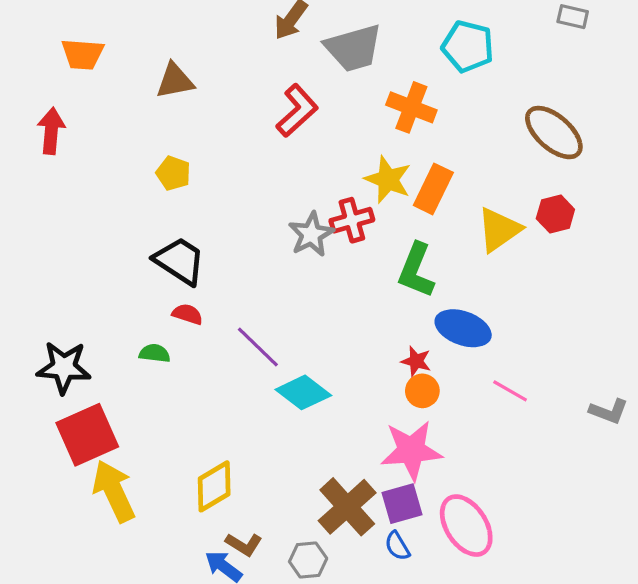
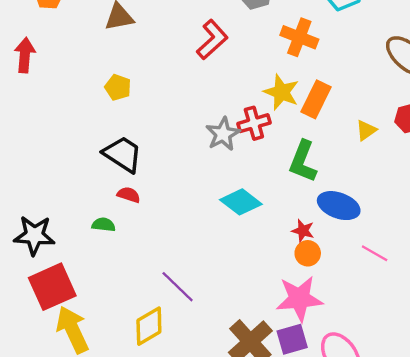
yellow triangle: (499, 230) -> (366, 130), size x0.6
purple line: (258, 347) -> (178, 287), moved
cyan diamond: (303, 392) -> (241, 202), moved

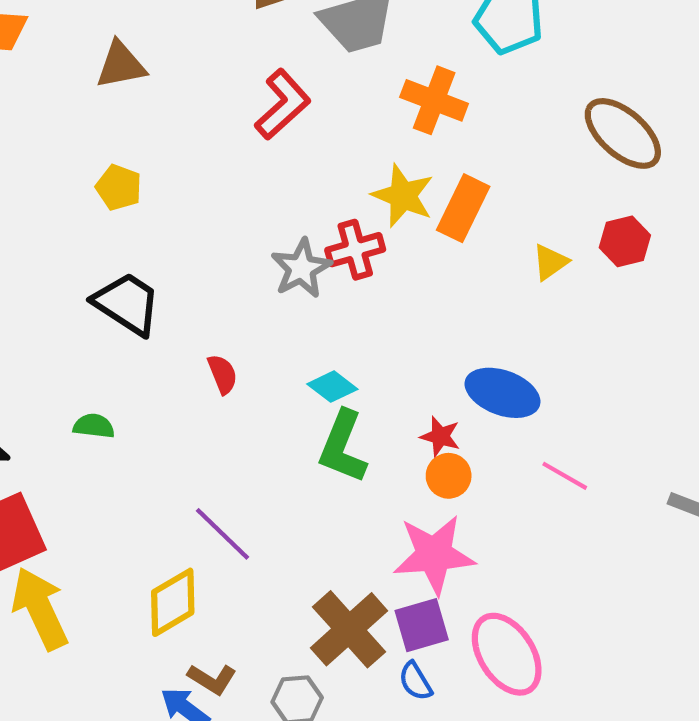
green L-shape: (303, 161) -> (343, 447), moved
red semicircle: (129, 195) -> (222, 374), moved, turned 50
cyan diamond: (241, 202) -> (332, 387), size x0.7

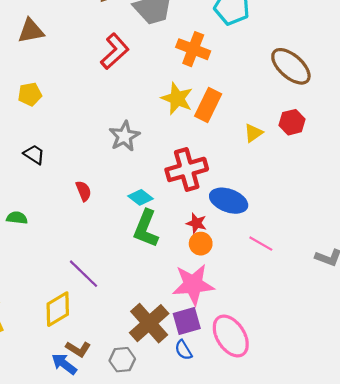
yellow pentagon: (119, 187) -> (30, 94), turned -30
red cross: (355, 250) -> (187, 169), moved, size x1.4
black trapezoid: (127, 304) -> (34, 154), size x0.6

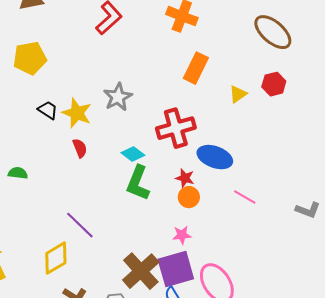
yellow pentagon: (30, 94) -> (30, 58), size x1.5
yellow star: (177, 99) -> (77, 113), moved
black trapezoid: (34, 154) -> (48, 110), moved
pink star: (193, 284) -> (182, 235), size x0.5
purple square: (187, 321) -> (176, 269), size x1.4

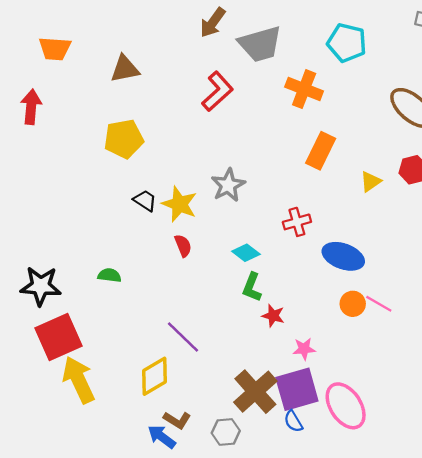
red cross: (176, 128) -> (297, 222), size x0.6
red star: (185, 178) -> (273, 316), moved
green L-shape: (138, 183) -> (252, 287), size x0.7
orange circle: (189, 197) -> (353, 304), moved

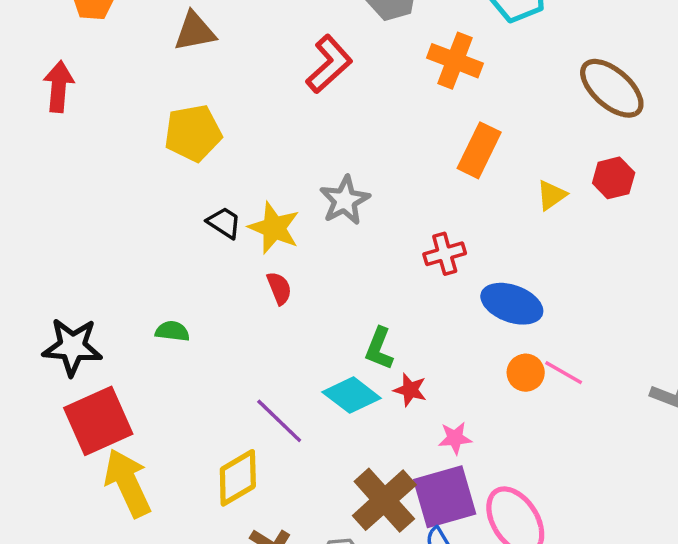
cyan diamond: (246, 253) -> (352, 395), moved, size x1.4

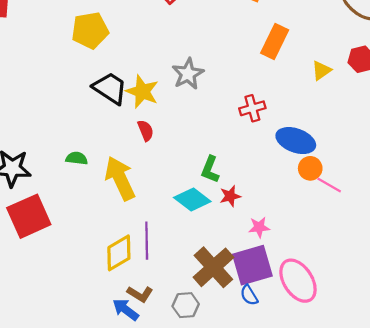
black trapezoid: (224, 223) -> (110, 88), size x1.6
orange circle: (526, 373) -> (310, 168), moved
red star: (410, 390) -> (230, 196), turned -30
purple line: (279, 421) -> (147, 241), moved, turned 45
yellow arrow: (128, 483) -> (120, 178), moved

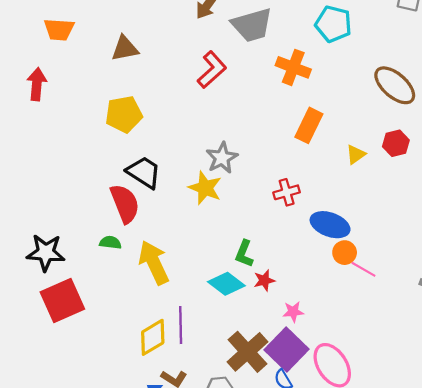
yellow star: (142, 92) -> (205, 188), moved
red semicircle: (146, 131) -> (125, 203), moved, size x1.8
purple square: (252, 265) -> (287, 350), turned -30

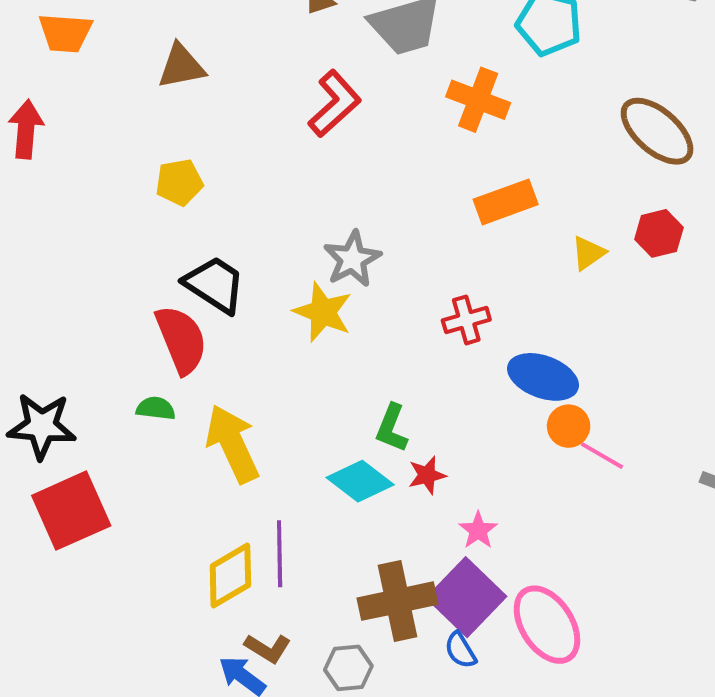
yellow pentagon: (124, 114) -> (179, 182), size x0.7
orange rectangle: (309, 125) -> (506, 202), turned 44
pink star: (293, 312) -> (478, 530), turned -30
brown cross: (248, 352) -> (398, 601), turned 30

